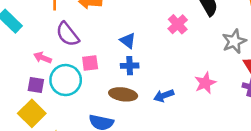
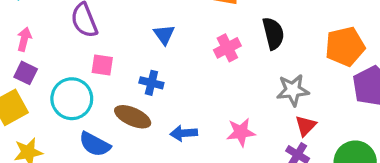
blue triangle: (128, 41) -> (164, 35), moved
pink arrow: (43, 58) -> (24, 39), moved, turned 66
cyan circle: (66, 80) -> (72, 99), moved

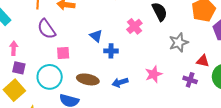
blue triangle: (164, 35) -> (96, 36), moved
blue cross: (151, 83) -> (111, 51), moved
red triangle: (306, 126) -> (203, 61), moved, turned -48

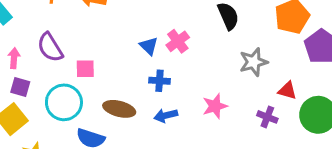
pink cross: (134, 26) -> (178, 41), moved
purple semicircle: (46, 29) -> (50, 47), moved
blue triangle: (96, 36) -> (149, 46), moved
blue cross: (111, 51) -> (159, 81), moved

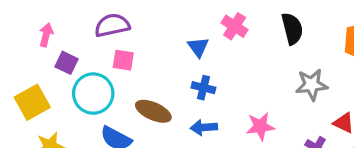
pink cross: (178, 41) -> (235, 26), moved, turned -30
purple semicircle: (50, 47) -> (112, 25), moved, turned 100
purple square: (20, 87) -> (67, 63), moved

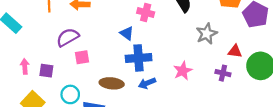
pink arrow: (46, 35) -> (25, 66), moved
blue cross: (203, 88) -> (139, 58), size x1.6
cyan circle: (93, 94) -> (70, 94), moved, size x0.7

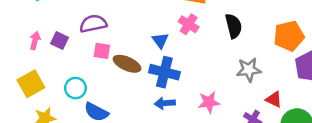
purple square: (46, 71) -> (60, 40), moved
brown ellipse: (112, 83) -> (127, 64), moved

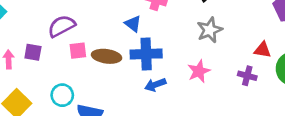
gray star: (249, 70) -> (210, 30), moved

